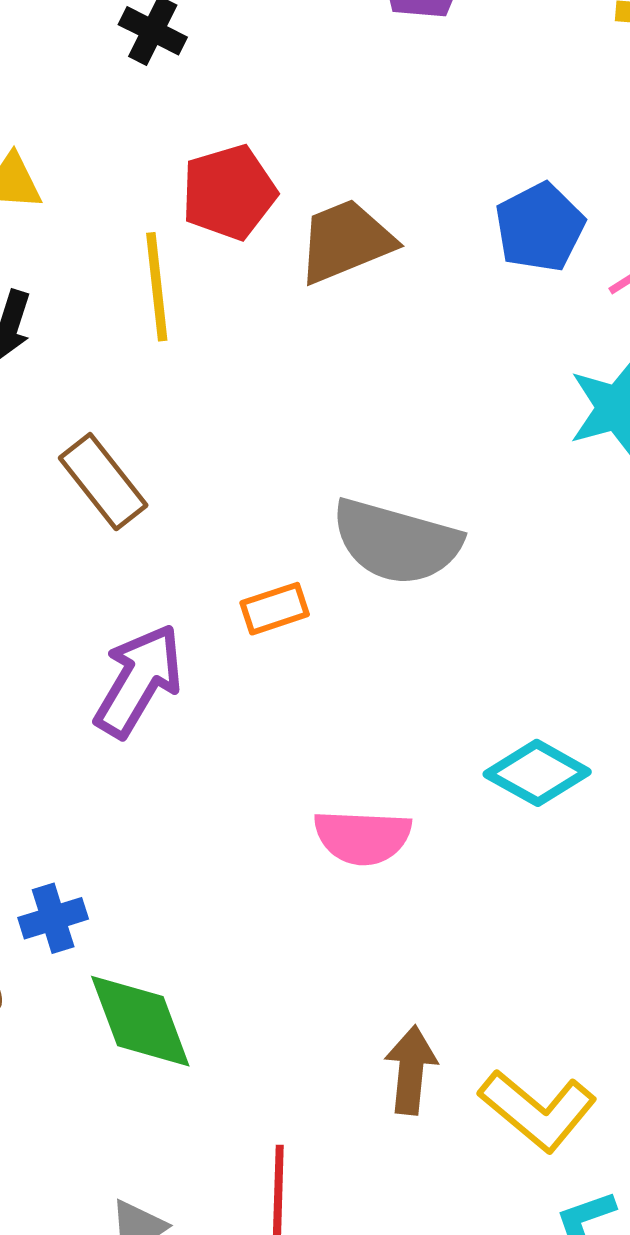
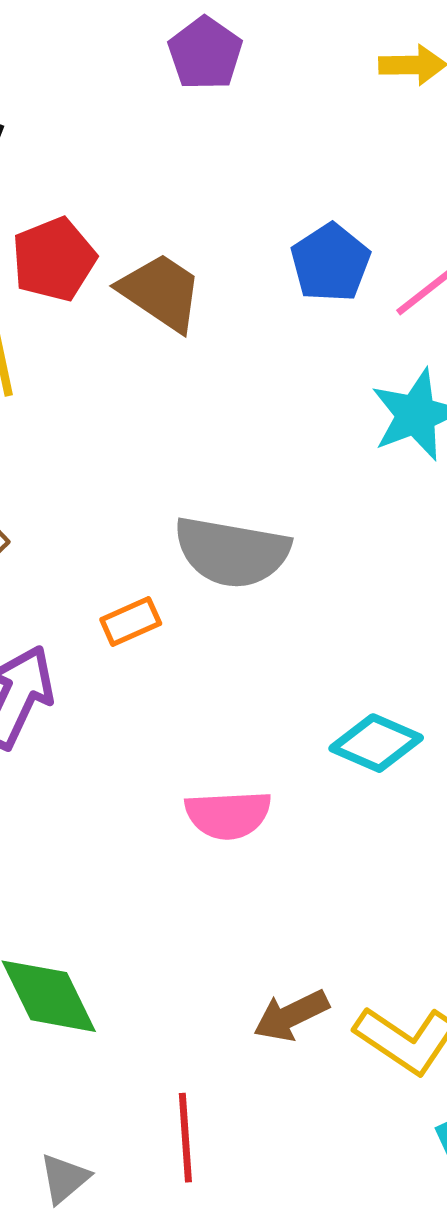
brown trapezoid: (346, 241) -> (161, 292), turned 62
brown arrow: (411, 1070) -> (291, 1016), turned -116

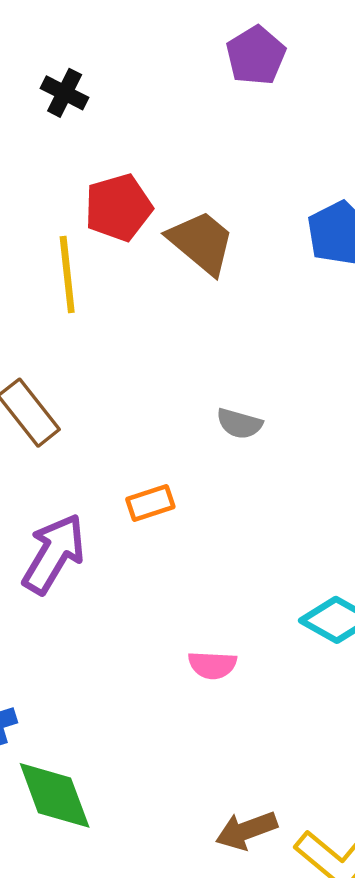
gray semicircle: (232, 552) -> (239, 424), moved, size x0.5
pink semicircle: (228, 815) -> (212, 665), size x0.7

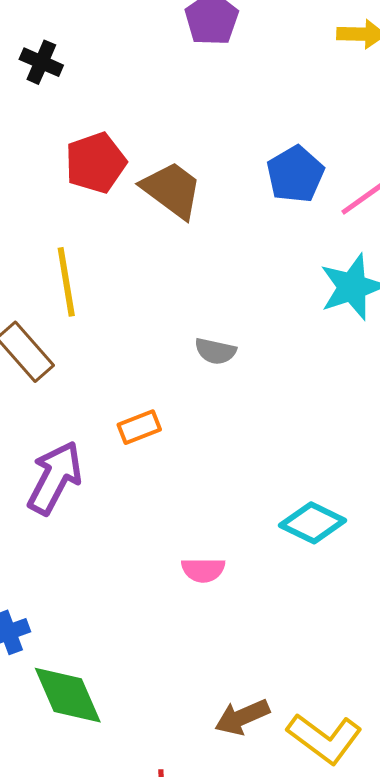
yellow line: (67, 274) -> (66, 282), moved

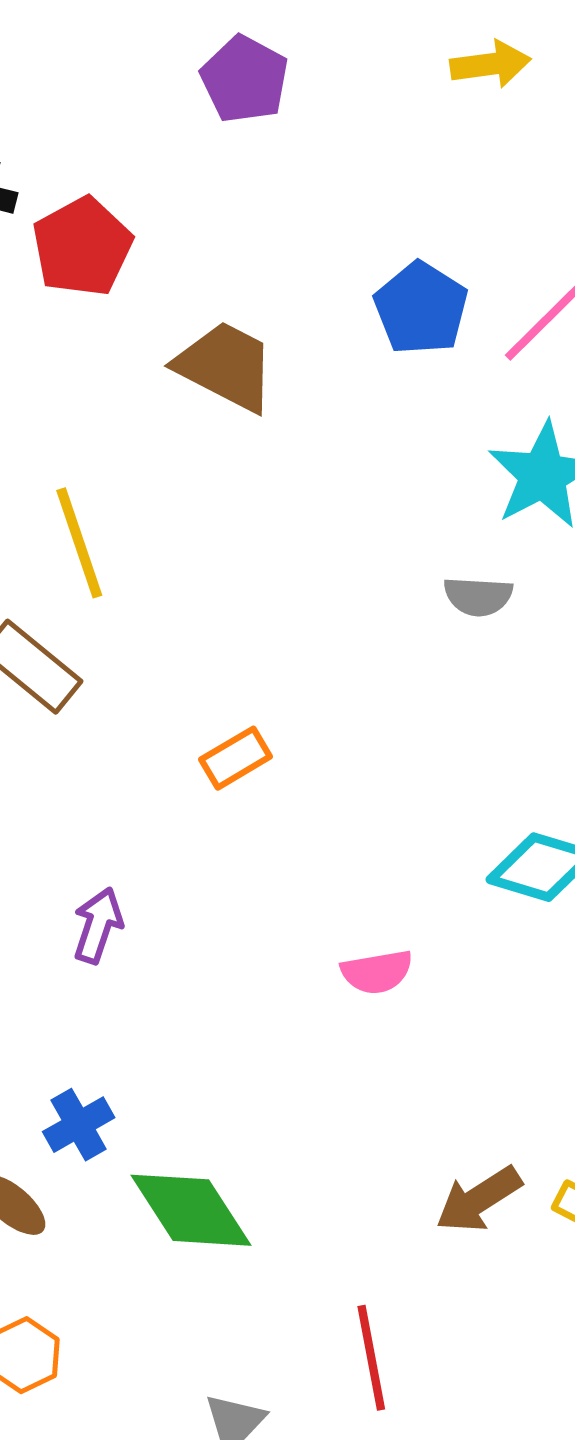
red pentagon: (96, 163) -> (82, 247), moved
gray semicircle: (215, 351) -> (478, 596), moved
purple arrow: (55, 478) -> (98, 925), moved, size x0.6

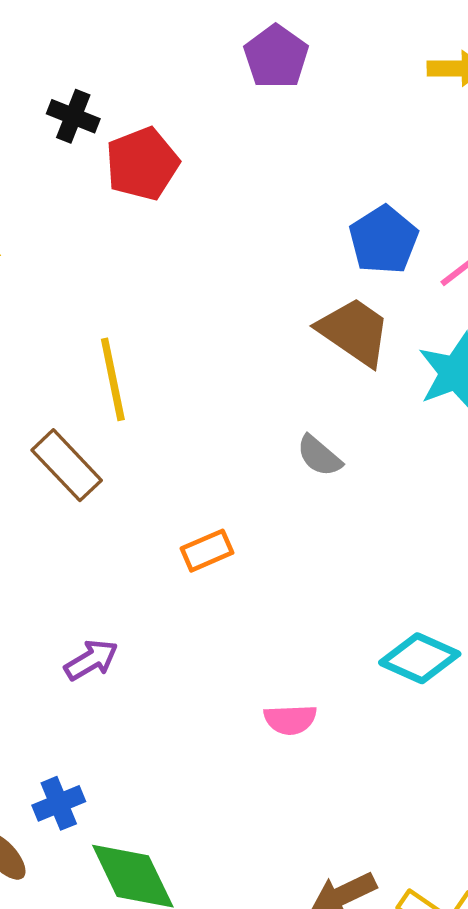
brown trapezoid: (226, 366) -> (354, 332), moved
gray semicircle: (478, 596) -> (319, 456), moved, turned 30
purple arrow: (98, 925) -> (91, 660), turned 34

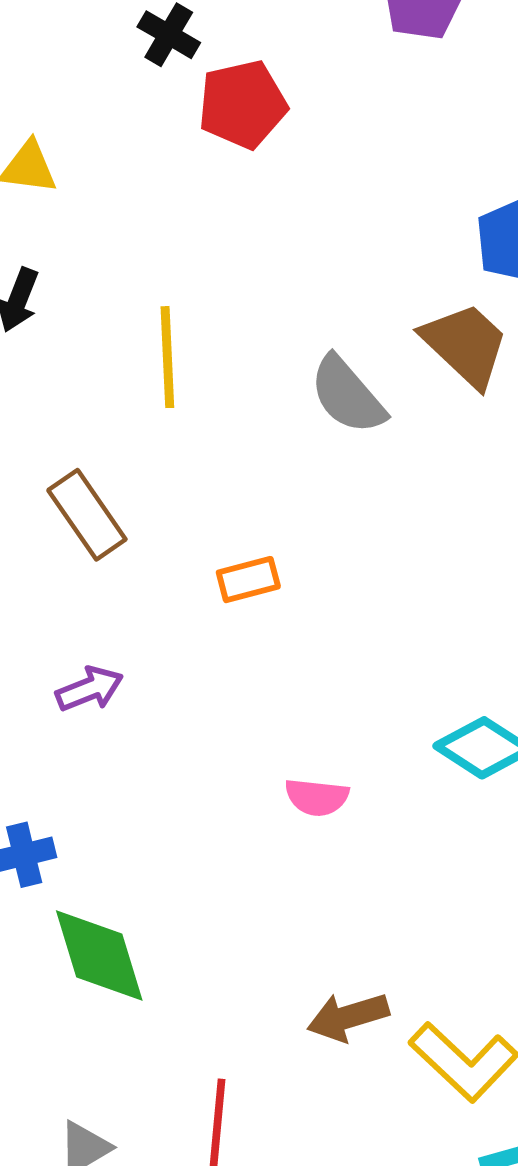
gray semicircle: (319, 456) -> (347, 395), moved, size x1.5
brown rectangle: (67, 465) -> (87, 515), moved

